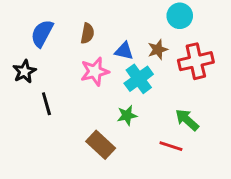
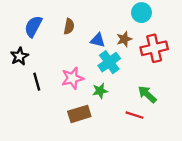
pink star: (95, 71) -> (72, 78), moved
brown rectangle: (101, 145) -> (79, 114), turned -60

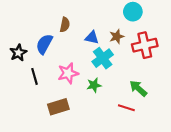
blue semicircle: (33, 26) -> (44, 44), moved
brown rectangle: (79, 114) -> (58, 107), moved

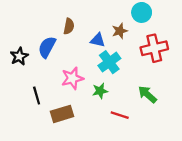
brown star: (117, 37) -> (120, 31), moved
black line: (35, 76) -> (37, 96), moved
red line: (126, 108) -> (120, 115), moved

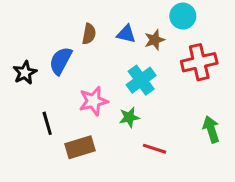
blue triangle: (98, 40) -> (126, 34), moved
green arrow: (147, 94) -> (211, 129), moved, turned 30

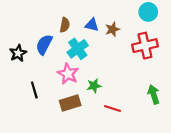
cyan circle: (183, 16) -> (148, 12), moved
cyan cross: (141, 80) -> (78, 49), moved
pink star: (93, 101) -> (68, 74), turned -30
brown rectangle: (80, 147) -> (70, 103), moved

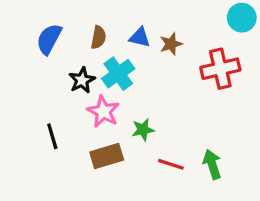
cyan circle: (148, 12) -> (242, 18), moved
blue semicircle: (44, 44) -> (49, 39), moved
black star: (18, 53) -> (82, 80), moved
green arrow: (154, 94) -> (212, 164), moved

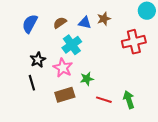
brown semicircle: (98, 37) -> (60, 23), turned -136
brown star: (171, 44) -> (104, 19), moved
black star: (82, 80) -> (38, 60), moved

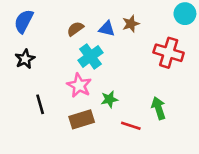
blue semicircle: (30, 24) -> (24, 21), moved
red cross: (134, 42) -> (169, 53), turned 30
black star: (38, 60) -> (25, 59), moved
green arrow: (129, 100) -> (158, 108), moved

